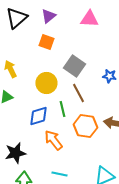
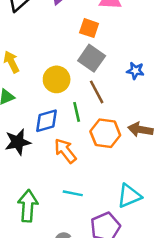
orange square: (46, 42) -> (89, 28), moved
black star: (15, 153) -> (18, 142), moved

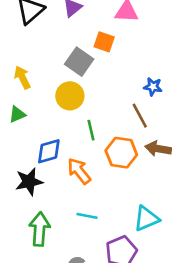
gray square: (92, 58) -> (79, 62), moved
brown line: (97, 92) -> (140, 116), moved
blue diamond: (47, 121) -> (49, 151), moved
black star: (18, 142) -> (29, 182), moved

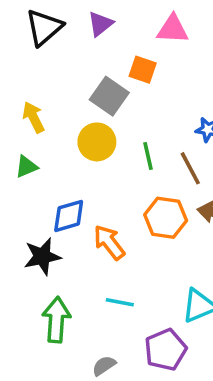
green line: (91, 130) -> (148, 156), moved

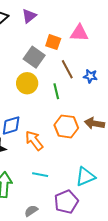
pink triangle: (173, 29) -> (79, 33), moved
brown line: (190, 168) -> (67, 69), moved

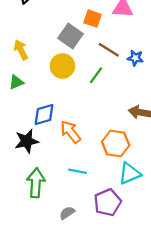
brown line: (67, 69) -> (109, 50), turned -30
green line: (56, 91) -> (96, 75), turned 49
orange hexagon: (66, 126) -> (116, 143), moved

